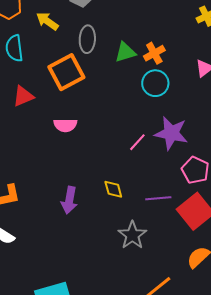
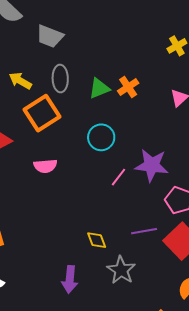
yellow arrow: (47, 21) -> (20, 81), moved
cyan circle: (155, 83) -> (101, 137), moved
yellow diamond: (113, 189) -> (97, 240), moved
purple arrow: (69, 200) -> (70, 279), moved

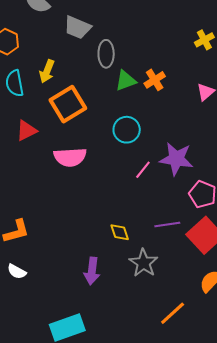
gray ellipse: (60, 79) -> (106, 54), moved
yellow arrow: (20, 81) -> (47, 71), turned -100
pink semicircle: (45, 166) -> (70, 157), size x1.4

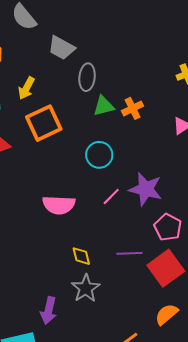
pink semicircle: (70, 157) -> (59, 205), moved
gray star: (144, 263) -> (86, 288), moved
purple arrow: (92, 271) -> (49, 311), moved

